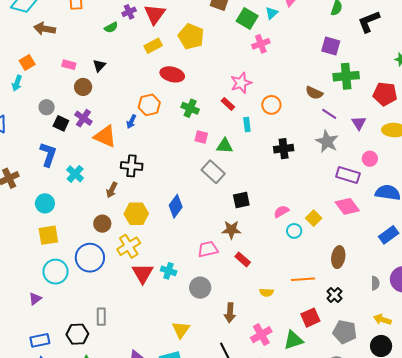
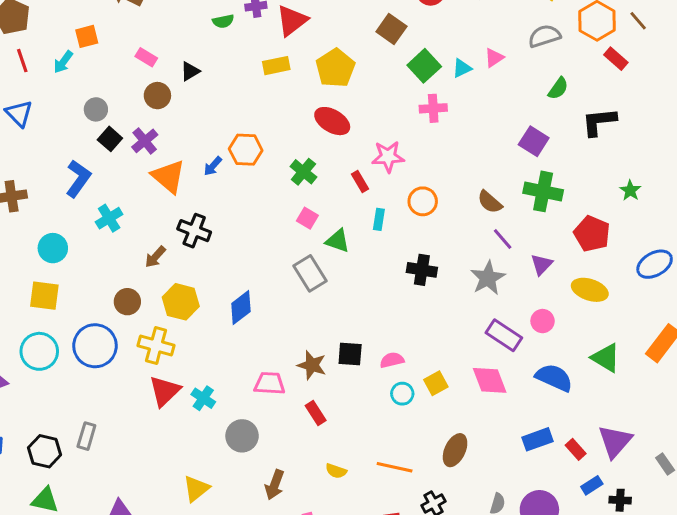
red ellipse: (172, 74) -> (332, 121), moved
black square: (241, 200) -> (350, 354), moved
yellow cross: (129, 246) -> (156, 346), turned 30

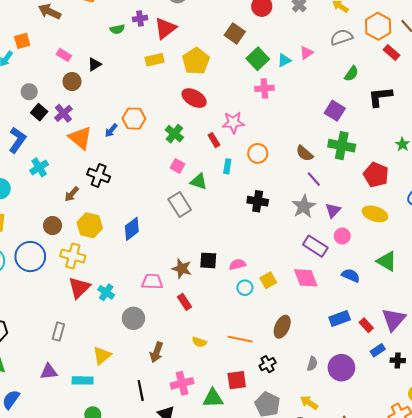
purple triangle: (542, 264) -> (333, 210), moved
blue semicircle: (554, 378) -> (351, 275), size x0.7
gray rectangle: (86, 436) -> (58, 332), moved

